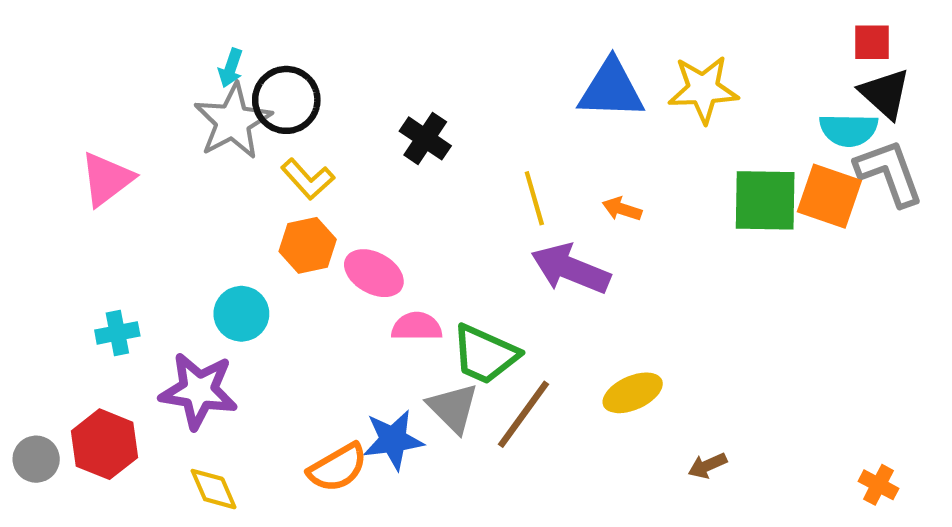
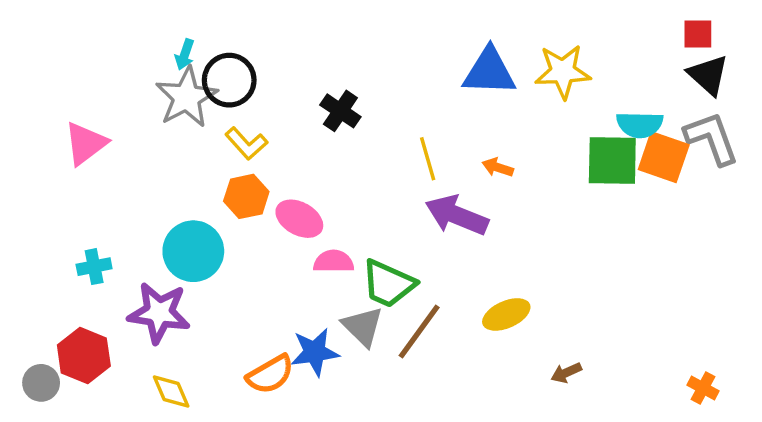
cyan semicircle: (849, 130) -> (640, 125), moved
cyan circle: (241, 314) -> (193, 251), size x1.4
gray circle: (36, 459) -> (41, 383), moved

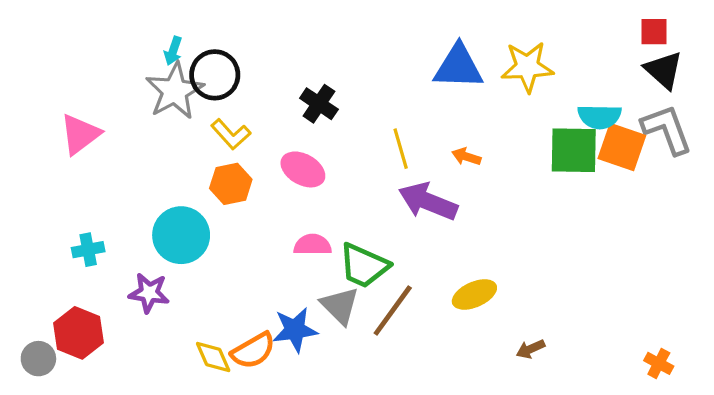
pink ellipse: (299, 219) -> (303, 169), moved
purple star: (159, 313) -> (149, 293), size x0.7
yellow diamond: (171, 391) -> (213, 357), moved

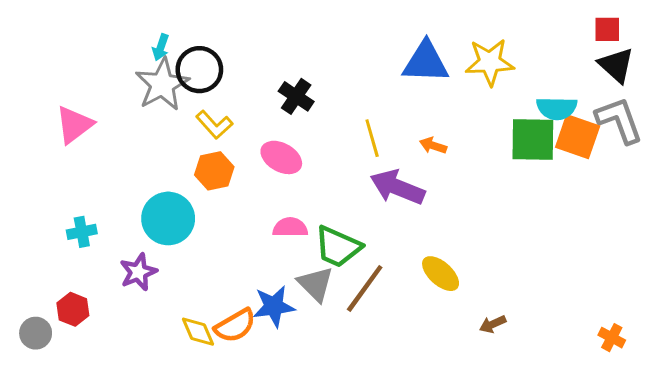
purple star: (149, 293) -> (138, 272), turned -30
yellow ellipse: (474, 294) -> (441, 274), turned 66
red hexagon: (78, 333) -> (73, 309), size x0.7

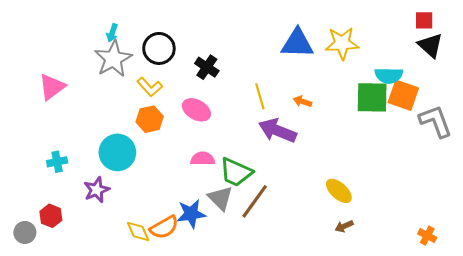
black circle: (199, 70) -> (159, 48), moved
gray L-shape: (619, 120) -> (436, 121), moved
yellow ellipse: (441, 274) -> (339, 191), moved

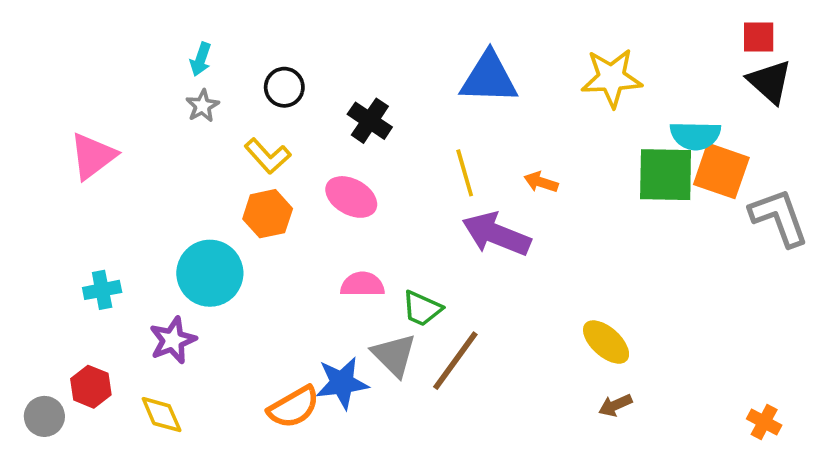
blue triangle: (297, 43) -> (489, 78), moved
black circle: (159, 48) -> (284, 87), size x0.7
gray star: (113, 59) -> (202, 106), size x0.5
green trapezoid: (236, 172) -> (422, 309), size x0.7
yellow diamond: (138, 231) -> (162, 415), moved

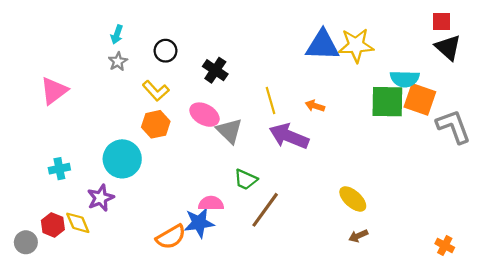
blue triangle: (489, 78) -> (322, 45), moved
pink semicircle: (362, 284) -> (211, 203), moved
gray triangle: (394, 355) -> (229, 131), moved
yellow diamond: (162, 415) -> (78, 223), moved

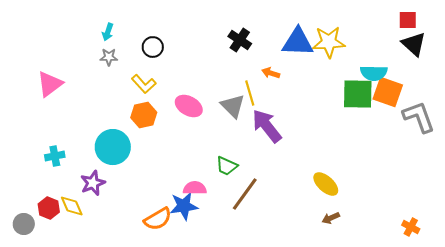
gray star: (118, 62) -> (109, 57), turned 30
black cross: (215, 70) -> (240, 40), moved
orange arrow: (315, 106) -> (271, 73), moved
gray triangle: (229, 131) -> (233, 106), moved
purple arrow: (289, 136) -> (267, 126), turned 30

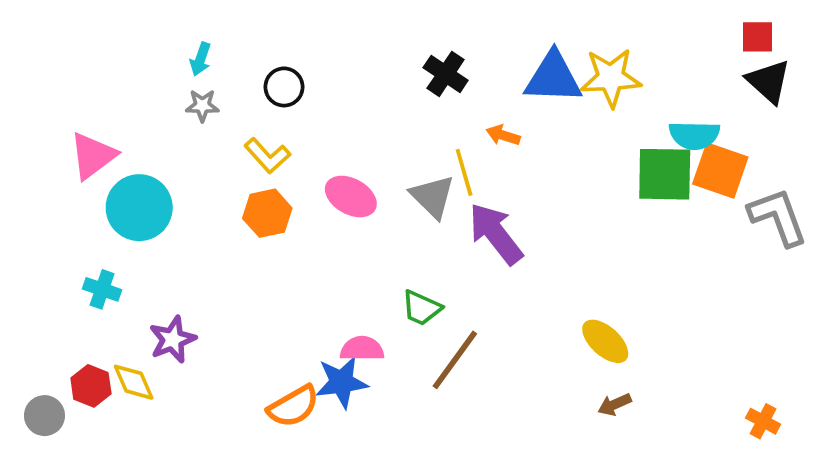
cyan circle: (113, 147) -> (139, 208), moved
cyan cross: (55, 156) -> (102, 289), turned 30

